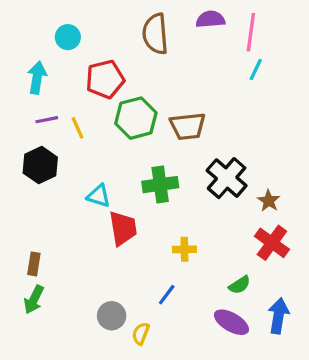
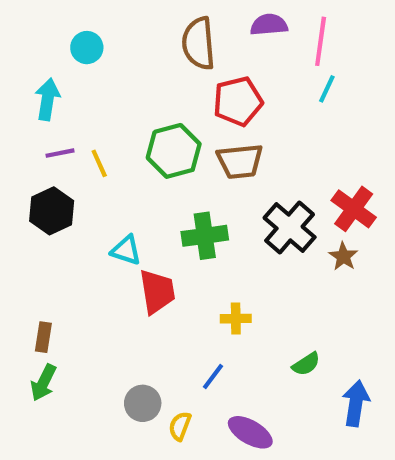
red pentagon: (105, 79) -> (238, 101), moved
red cross: (272, 243) -> (354, 209), moved
purple ellipse: (231, 322) -> (250, 432), moved

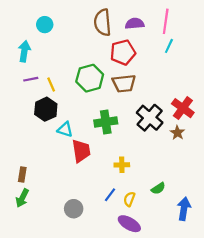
purple semicircle: (269, 25) -> (135, 23), moved
black hexagon: (52, 211) -> (46, 109), moved
yellow semicircle: (180, 426) -> (129, 199), moved

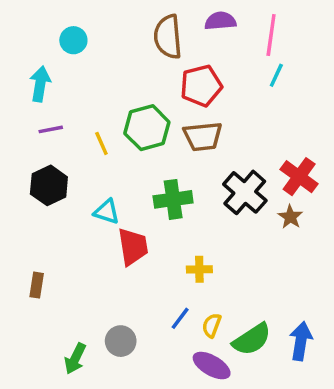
purple semicircle: (135, 23) -> (220, 21), moved
yellow line: (51, 85) -> (101, 143), moved
black hexagon: (46, 109) -> (49, 185), moved
green semicircle: (158, 188) -> (252, 339), moved, size x1.6
green arrow: (22, 198) -> (75, 359), moved

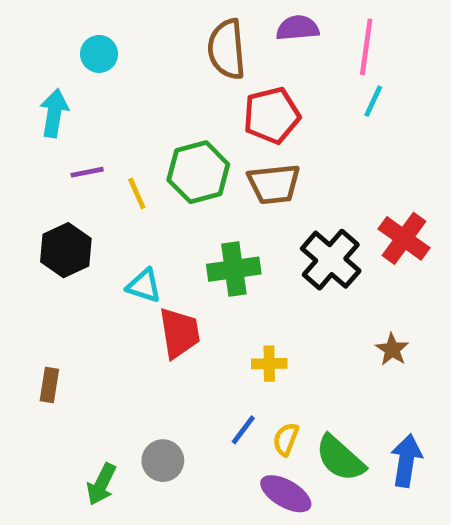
purple line: (51, 129) -> (87, 172), moved
brown star: (290, 217) -> (392, 349), moved
green semicircle: (252, 339) -> (340, 458), turned 75

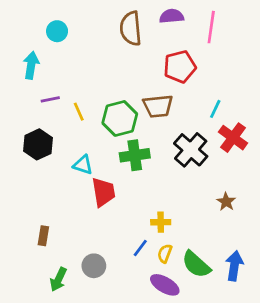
cyan line: (373, 101) -> (215, 109), moved
red pentagon: (272, 115) -> (180, 67), moved
green hexagon: (198, 172) -> (120, 118), moved
yellow cross: (269, 364) -> (161, 222), moved
brown rectangle: (49, 385) -> (43, 236), moved

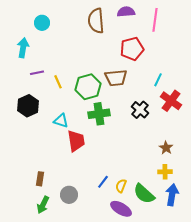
black cross: (191, 150) -> (140, 110), size x0.7
yellow cross: (161, 222) -> (165, 172), moved
brown rectangle: (43, 236) -> (40, 179), moved

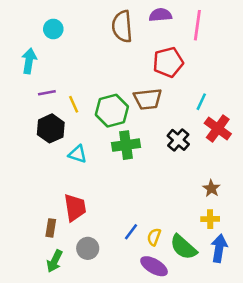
black hexagon: (28, 106) -> (51, 128), moved
red trapezoid: (76, 141) -> (75, 208), moved

